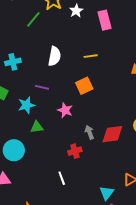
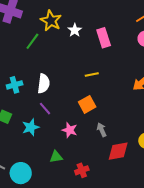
white semicircle: (54, 56) -> (44, 84), moved
purple line: (42, 87) -> (45, 109), turned 40
green triangle: (37, 127) -> (56, 157), moved
gray arrow: (89, 132) -> (102, 130), moved

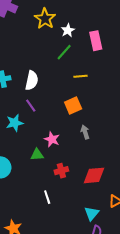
green line: (32, 41) -> (64, 52), moved
pink star: (70, 130) -> (52, 139), moved
red diamond: (118, 151) -> (94, 175), moved

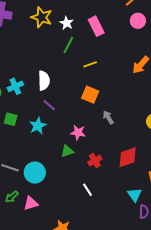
orange square: (73, 106) -> (90, 95), turned -30

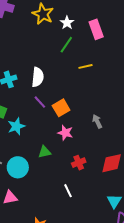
orange square: (90, 95) -> (61, 108), moved, turned 30
cyan star: (38, 126) -> (16, 126), moved
green triangle: (67, 151) -> (45, 152), moved

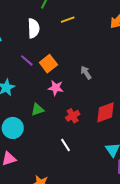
white semicircle: (38, 77) -> (34, 28), moved

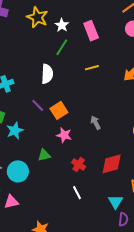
yellow line: (68, 20) -> (92, 68), moved
red cross: (73, 116) -> (79, 164), turned -32
white line: (65, 145) -> (77, 193), moved

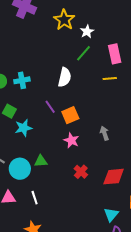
pink rectangle: (91, 31) -> (115, 54), moved
green triangle: (44, 155) -> (41, 161), moved
white line: (77, 193) -> (35, 198), moved

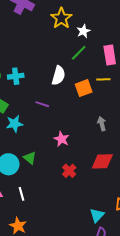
purple line: (50, 107) -> (42, 104), turned -40
orange square: (70, 115) -> (84, 88), moved
gray arrow: (104, 133) -> (102, 124), moved
green triangle: (41, 161) -> (30, 158), turned 40
red diamond: (114, 177) -> (102, 161), moved

